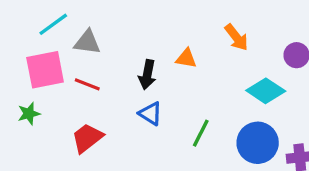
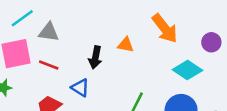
orange arrow: (237, 37) -> (165, 28), size x1.4
blue triangle: (151, 114) -> (80, 88), moved

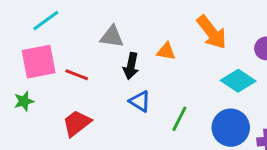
gray triangle: (49, 32) -> (112, 37), moved
blue triangle: (80, 88) -> (140, 101), moved

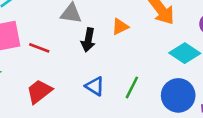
orange triangle: (166, 51) -> (120, 27), turned -36
blue triangle: (140, 101) -> (95, 86), moved

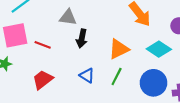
orange triangle: (120, 27) -> (119, 49), moved, size x1.5

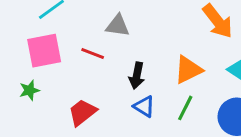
black arrow: (82, 38) -> (137, 76), moved
red line: (43, 45) -> (93, 54), moved

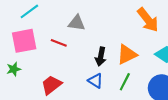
black arrow: (137, 76) -> (101, 57), moved

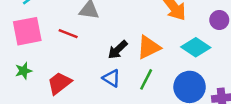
black arrow: (101, 57) -> (118, 50), turned 36
green star: (14, 69) -> (23, 71), moved

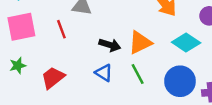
red line: (68, 34) -> (61, 29), turned 48
black arrow: (118, 50) -> (110, 45), turned -120
green line: (146, 79) -> (138, 74), turned -55

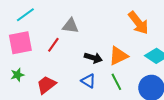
red line: (61, 29) -> (53, 45), turned 56

